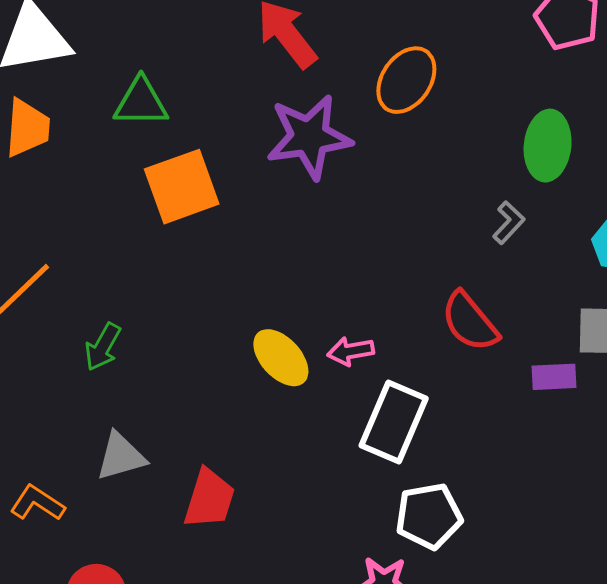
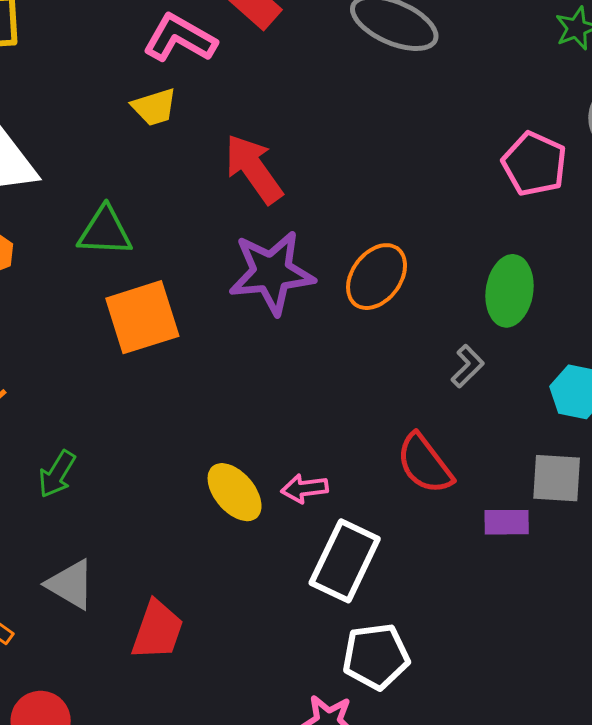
orange ellipse: (406, 80) -> (377, 277), moved
gray triangle: (121, 456) -> (71, 584), turned 44

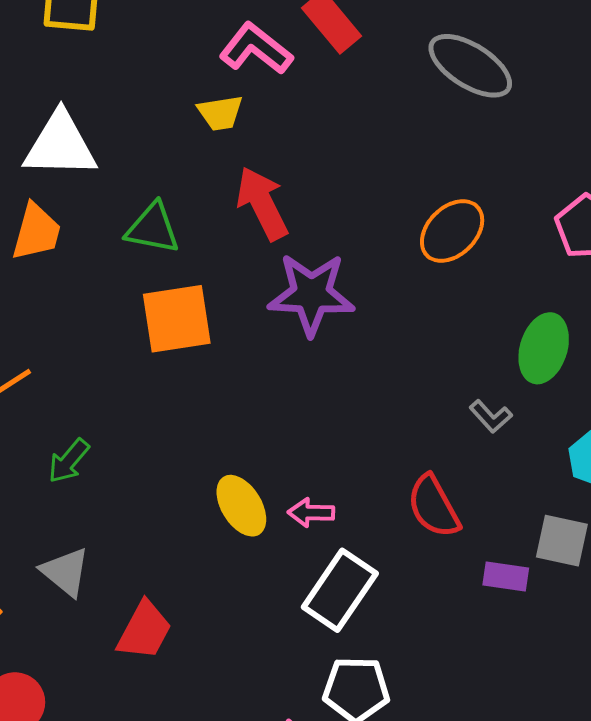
red arrow: (254, 169) -> (262, 203), moved
orange ellipse: (377, 277) -> (452, 231), moved
gray L-shape: (468, 366) -> (491, 416), turned 84

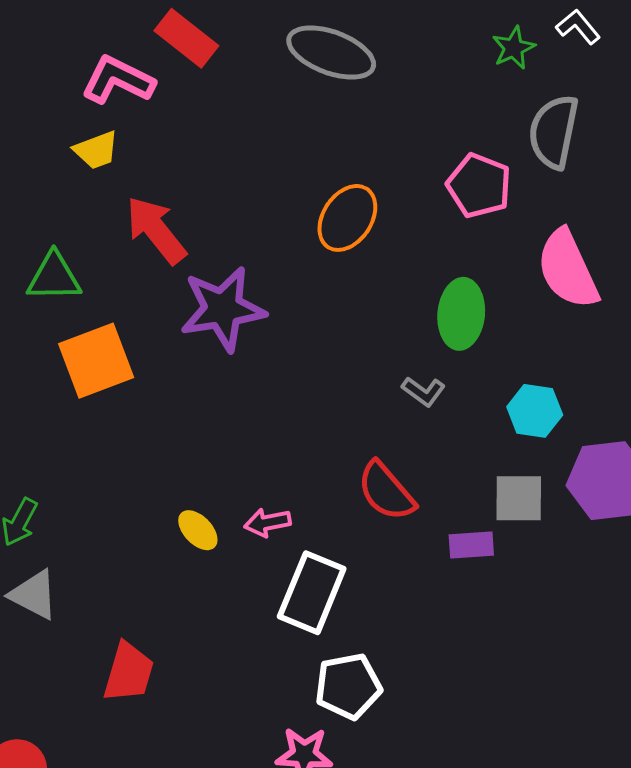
yellow ellipse: (241, 506) -> (198, 530), size x0.7
gray triangle: (65, 572) -> (34, 595), moved

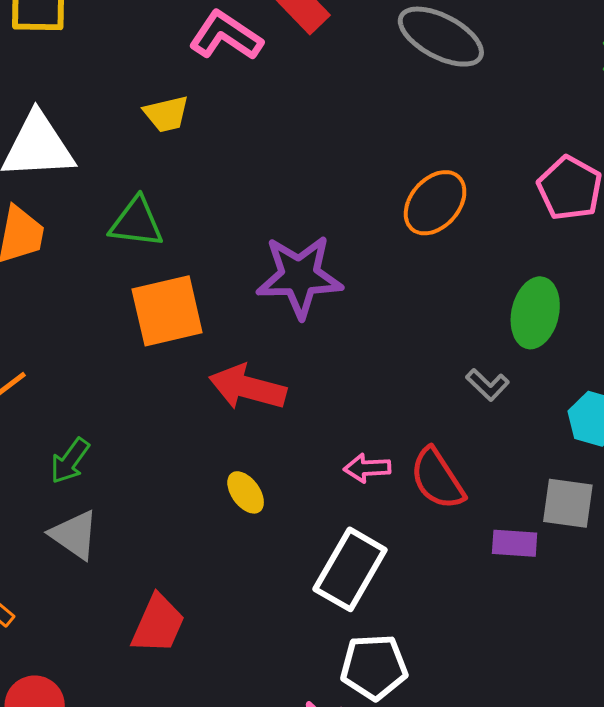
yellow trapezoid: (96, 150) -> (166, 114), moved
red arrow: (156, 230) -> (248, 387), moved, turned -44
pink arrow: (268, 523) -> (367, 468), moved

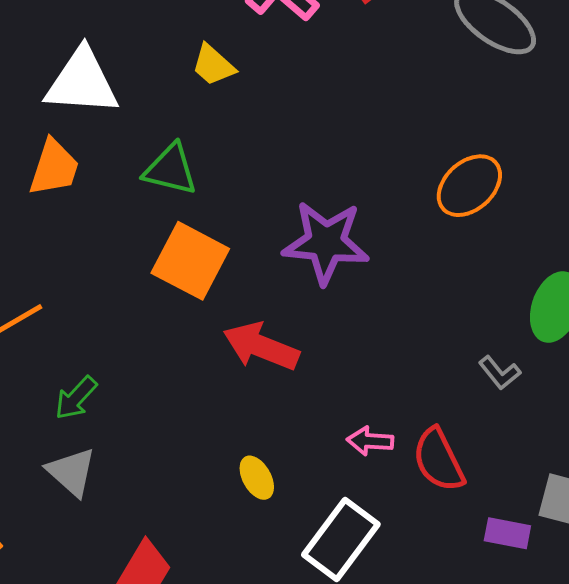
yellow trapezoid: (166, 114) -> (213, 65), turned 48
orange square: (167, 311) -> (190, 261), turned 34
yellow ellipse: (246, 492) -> (257, 478), moved

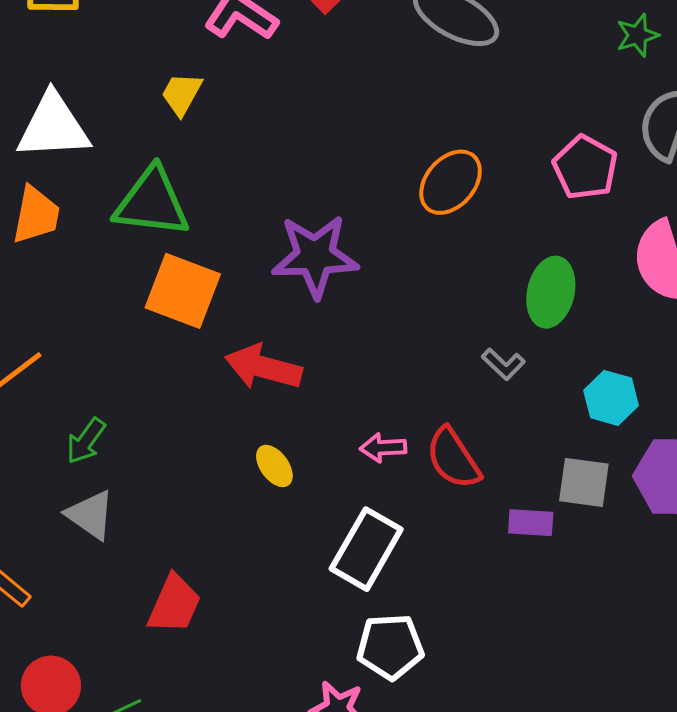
yellow trapezoid: (213, 65) -> (182, 94), turned 84
green triangle: (170, 169) -> (152, 202), size x1.4
yellow ellipse: (257, 478) -> (274, 466), moved

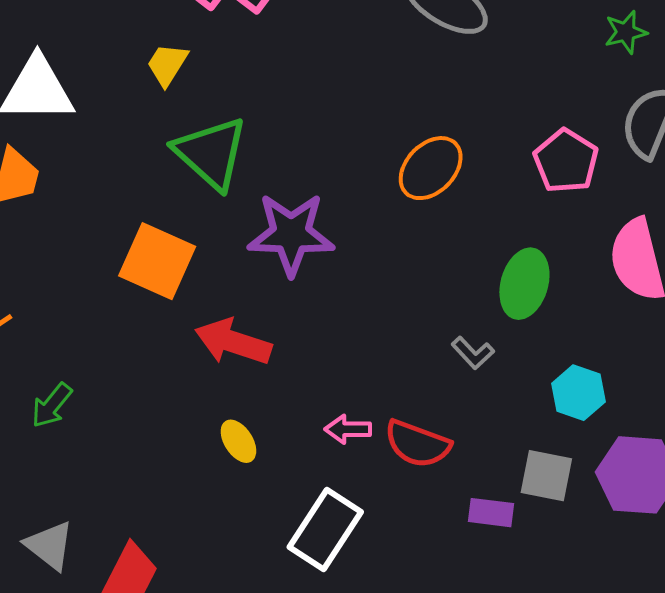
green triangle: (152, 202) -> (211, 153), moved, turned 32
red semicircle: (453, 458) -> (417, 444), turned -40
gray triangle: (90, 515) -> (50, 545), moved

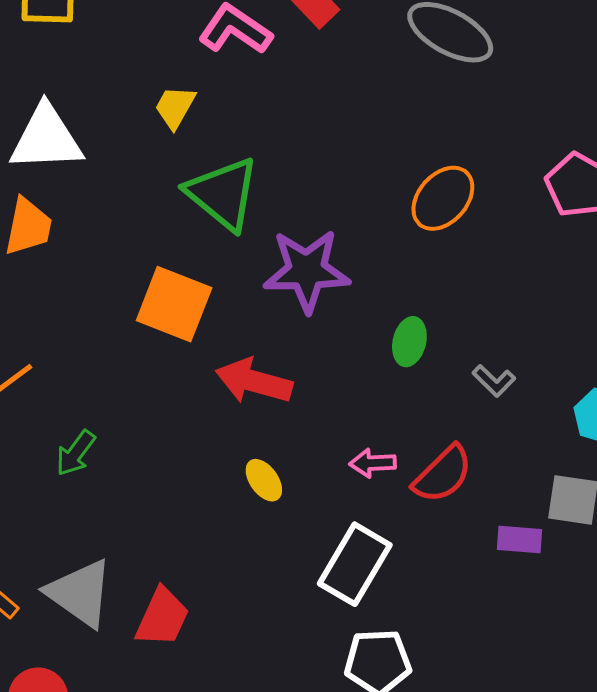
green ellipse: (524, 284) -> (409, 342), moved, size x0.7
red semicircle: (417, 444) -> (443, 474), turned -62
gray triangle: (50, 545) -> (80, 593), size x1.4

